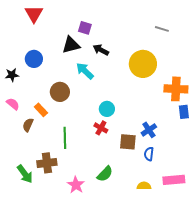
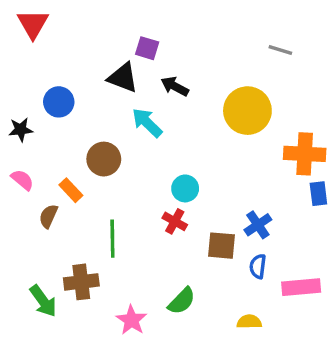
red triangle: (34, 14) -> (33, 24), moved
black triangle: (71, 45) -> (123, 78), turned 36
pink rectangle: (174, 180) -> (301, 287), moved

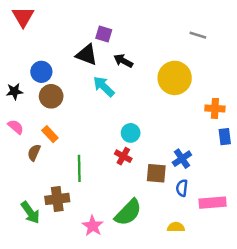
orange cross: (305, 154) -> (215, 108), size x0.7
brown circle: (104, 159) -> (51, 96), moved
green semicircle: (182, 301) -> (128, 212), size x1.4

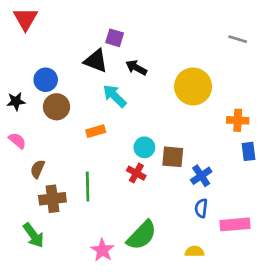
gray line: (198, 35) -> (238, 39), moved
orange rectangle: (50, 134) -> (96, 131), moved, turned -63
brown square: (156, 173) -> (173, 157), moved
brown cross: (57, 199) -> (52, 199), moved

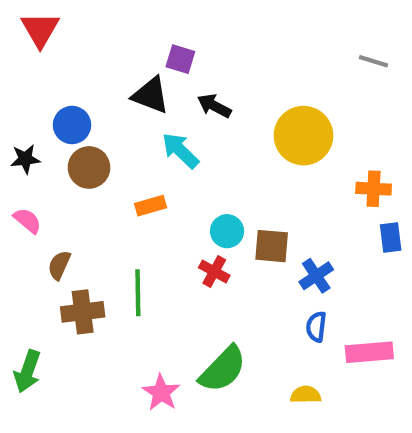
green arrow: (34, 235) -> (27, 371), moved, turned 55

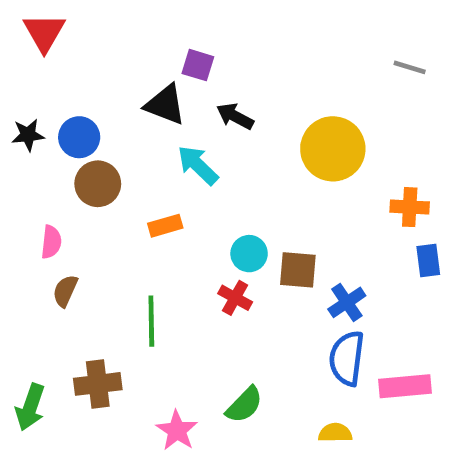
black star: (25, 159) -> (28, 135), moved
pink semicircle: (27, 221) -> (51, 242), moved, turned 56
brown cross: (83, 312) -> (98, 384), moved
blue semicircle: (316, 327) -> (347, 358), size x1.6
green semicircle: (223, 369) -> (244, 405), size x0.7

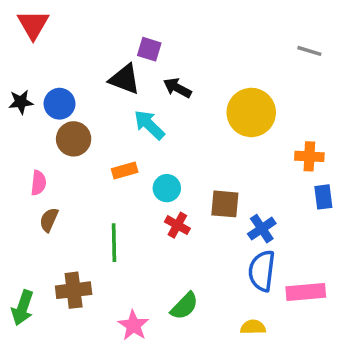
cyan circle: (249, 254) -> (167, 188), moved

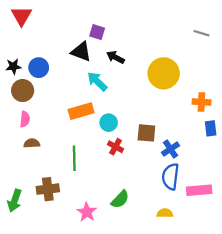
brown circle: (74, 139) -> (23, 91), moved
orange rectangle: (125, 171) -> (81, 111), size x1.5
brown semicircle: (49, 220) -> (32, 143), turned 63

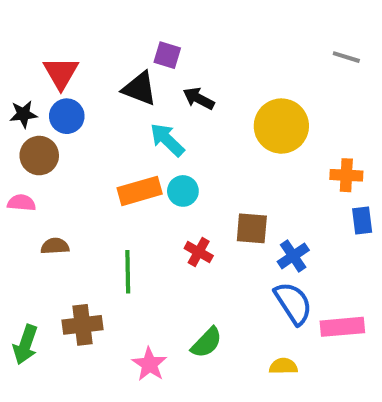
red triangle: (21, 16) -> (61, 73), moved
pink semicircle: (25, 119) -> (21, 203), moved, turned -91
cyan circle: (109, 123) -> (183, 191), moved
blue semicircle: (170, 177) -> (293, 303), turned 140

